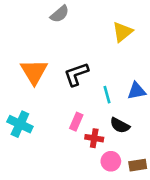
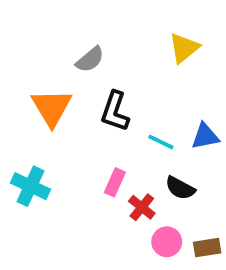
gray semicircle: (60, 14) -> (90, 59), moved
black L-shape: (76, 74) -> (115, 111), turned -52
cyan line: (107, 95) -> (161, 142), turned -48
red cross: (94, 138) -> (142, 207), turned 30

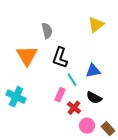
gray semicircle: (90, 59) -> (47, 31), turned -63
blue triangle: (205, 136) -> (93, 71), moved
cyan line: (161, 142) -> (72, 80), moved, turned 32
brown rectangle: (207, 248) -> (108, 129), turned 56

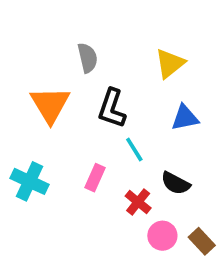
yellow triangle: (96, 25) -> (170, 63), moved
blue triangle: (93, 71) -> (185, 118), moved
pink rectangle: (60, 95) -> (95, 178), moved

